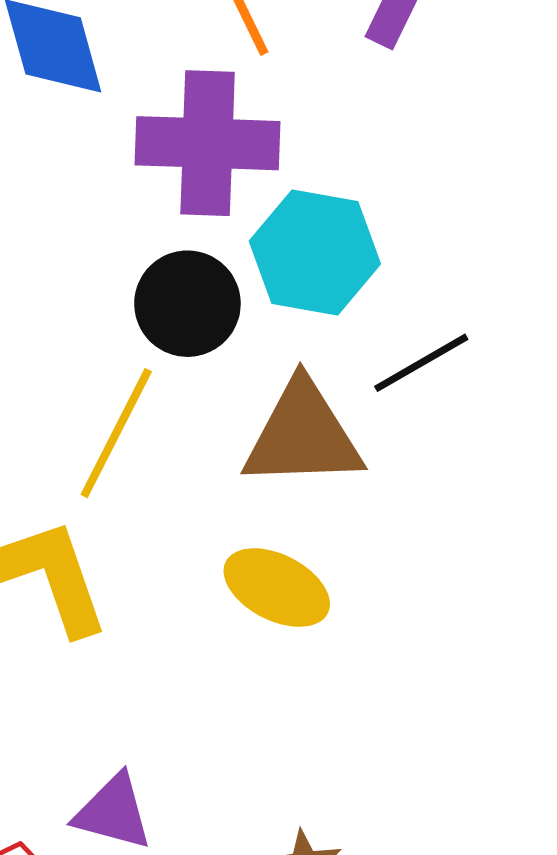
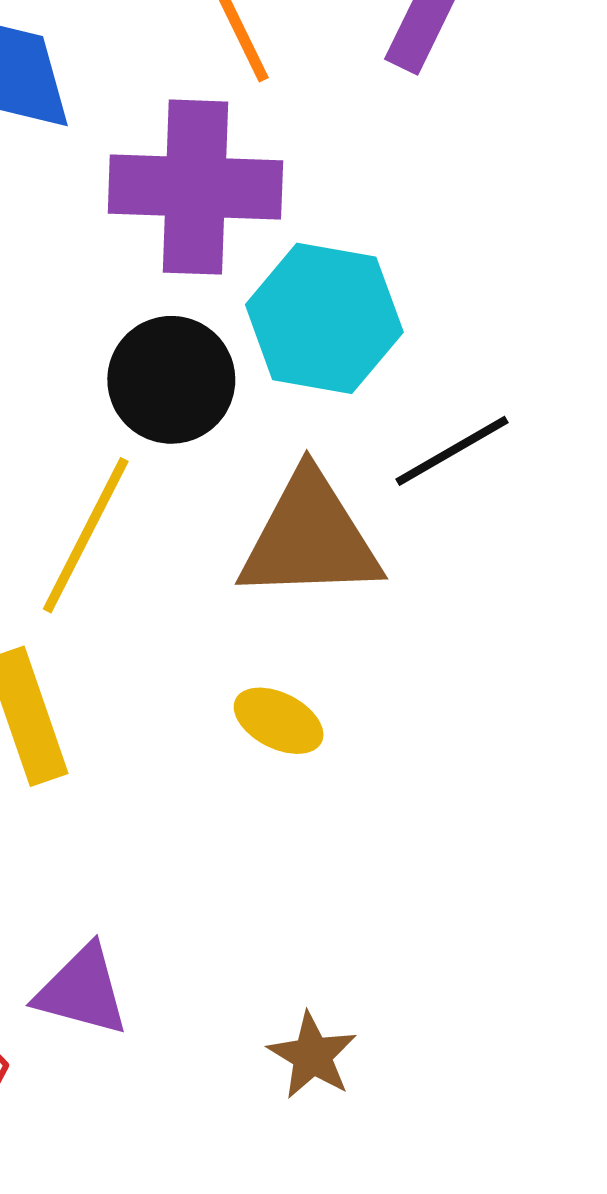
yellow ellipse: (277, 588) -> (279, 721), size x0.7

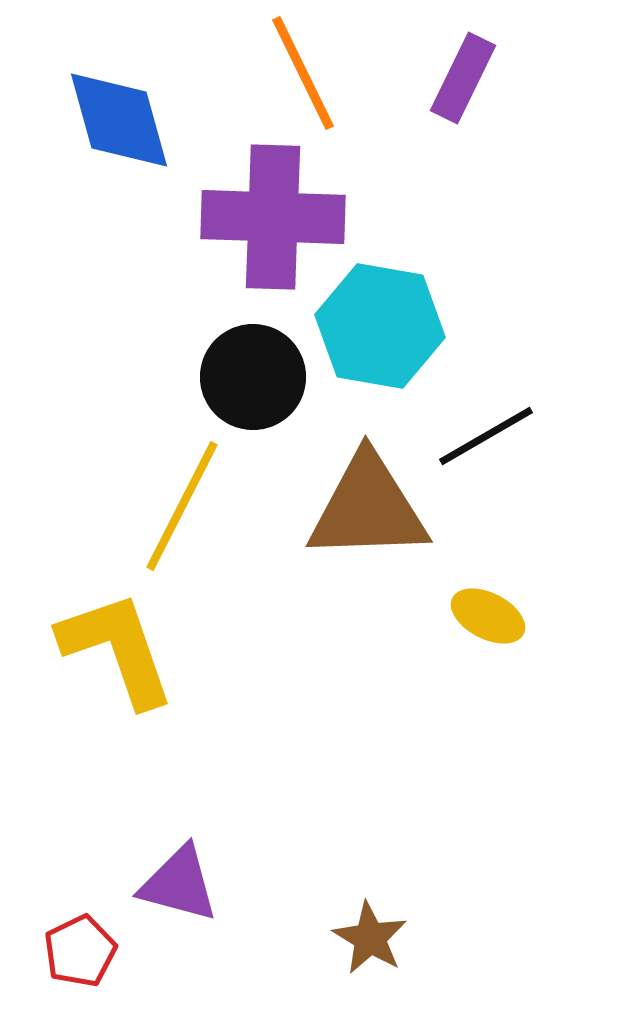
yellow ellipse: (279, 721) -> (488, 616), moved

